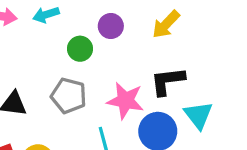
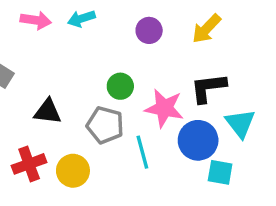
green circle: (80, 49) -> (120, 86), moved
gray pentagon: (69, 96) -> (105, 125), moved

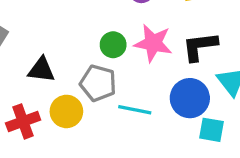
pink star: (164, 108) -> (153, 43), moved
cyan line: (142, 152) -> (135, 110), turned -64
yellow circle: (73, 171) -> (66, 111), moved

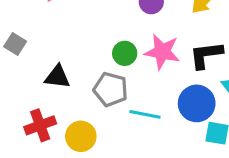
yellow circle: (66, 111) -> (81, 136), moved

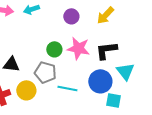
yellow circle: (81, 136) -> (26, 90), moved

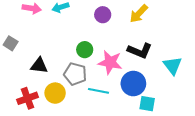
pink star: (78, 48) -> (110, 62), moved
black L-shape: (106, 50) -> (140, 51), turned -150
cyan triangle: (125, 71) -> (173, 66), moved

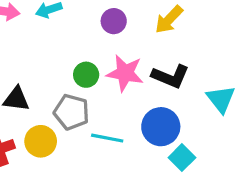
pink star: (110, 62) -> (125, 73), moved
cyan square: (147, 104) -> (182, 158), turned 35

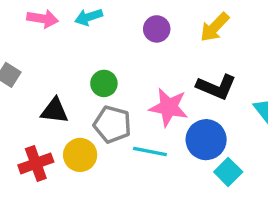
pink star: (125, 73) -> (169, 107), moved
green circle: (86, 75) -> (104, 83), moved

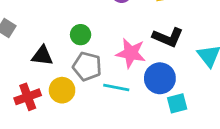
cyan square: (228, 172) -> (177, 103), turned 30

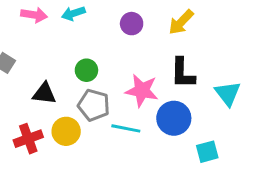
black L-shape: (168, 37) -> (183, 73), turned 68
cyan square: (177, 103) -> (207, 152), moved

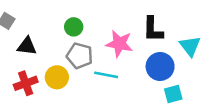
black triangle: (44, 93) -> (27, 46), moved
blue circle: (174, 118) -> (160, 66), moved

